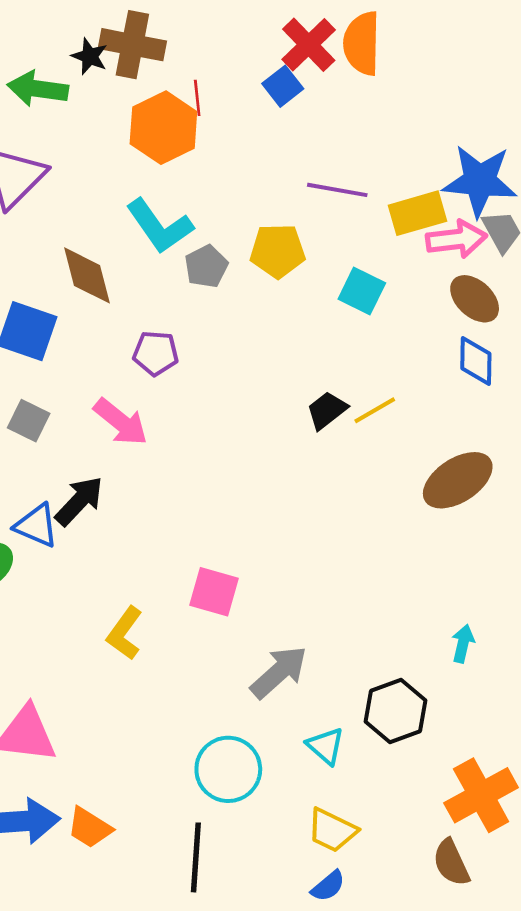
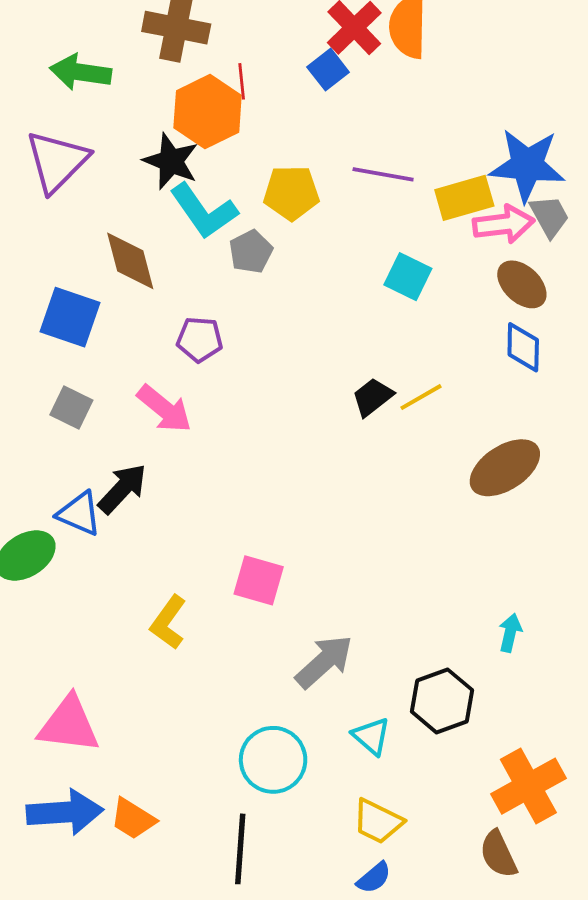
black star: (90, 56) -> (171, 161), moved, size x1.5
yellow pentagon: (278, 251) -> (291, 193), moved

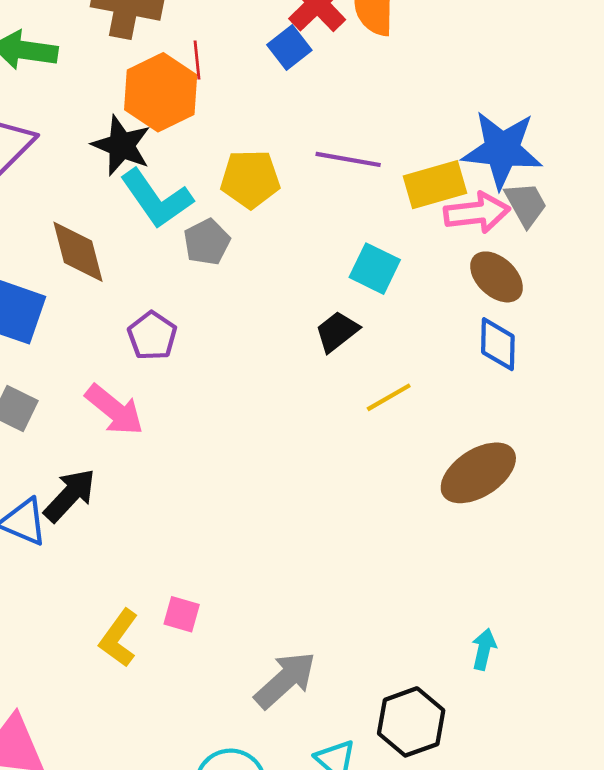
purple pentagon: (200, 339) -> (152, 336), turned 30
black trapezoid: (373, 397) -> (337, 332), moved
pink square: (259, 580) -> (182, 614), moved, size x0.7

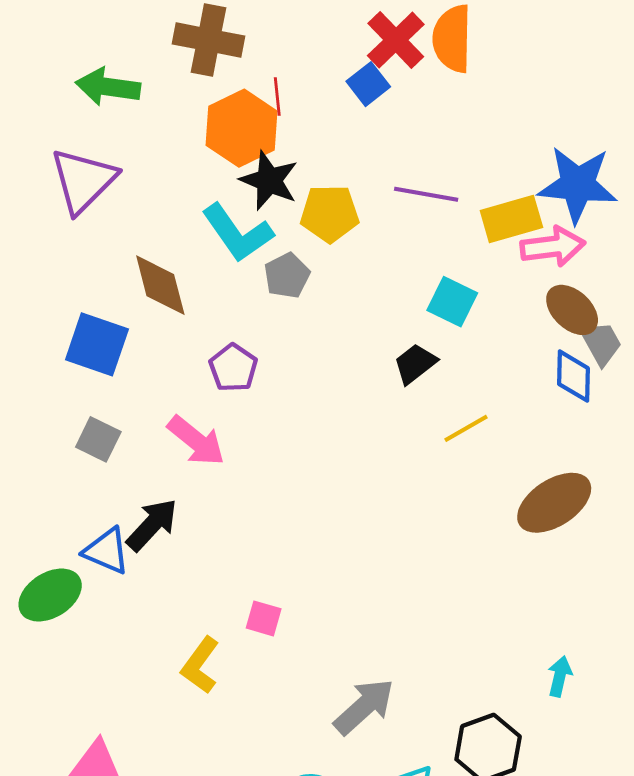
black star: (121, 145) -> (269, 180), moved
gray trapezoid: (526, 204) -> (601, 343), moved
pink square: (182, 614) -> (264, 618), moved

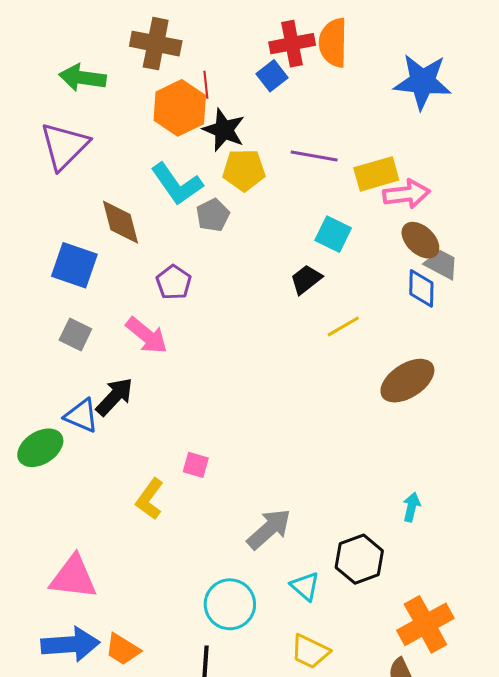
red cross: (396, 40) -> (292, 44), turned 33
black star: (269, 180) -> (224, 130), moved
blue star: (578, 185) -> (422, 82), moved
gray trapezoid: (601, 343) -> (442, 264), turned -33

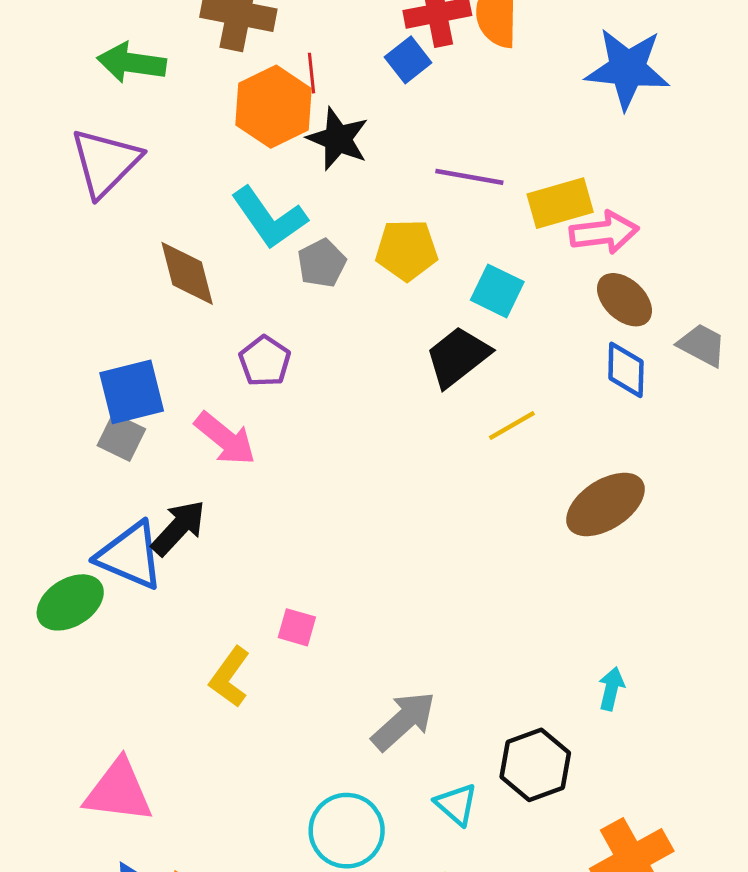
yellow pentagon: (244, 170) -> (407, 250), moved
gray trapezoid: (442, 264) -> (702, 345), moved
blue square: (74, 265) -> (132, 392), moved, turned -33
black trapezoid: (306, 279) -> (458, 357), size x1.4
blue triangle: (81, 416) -> (130, 556), size x1.4

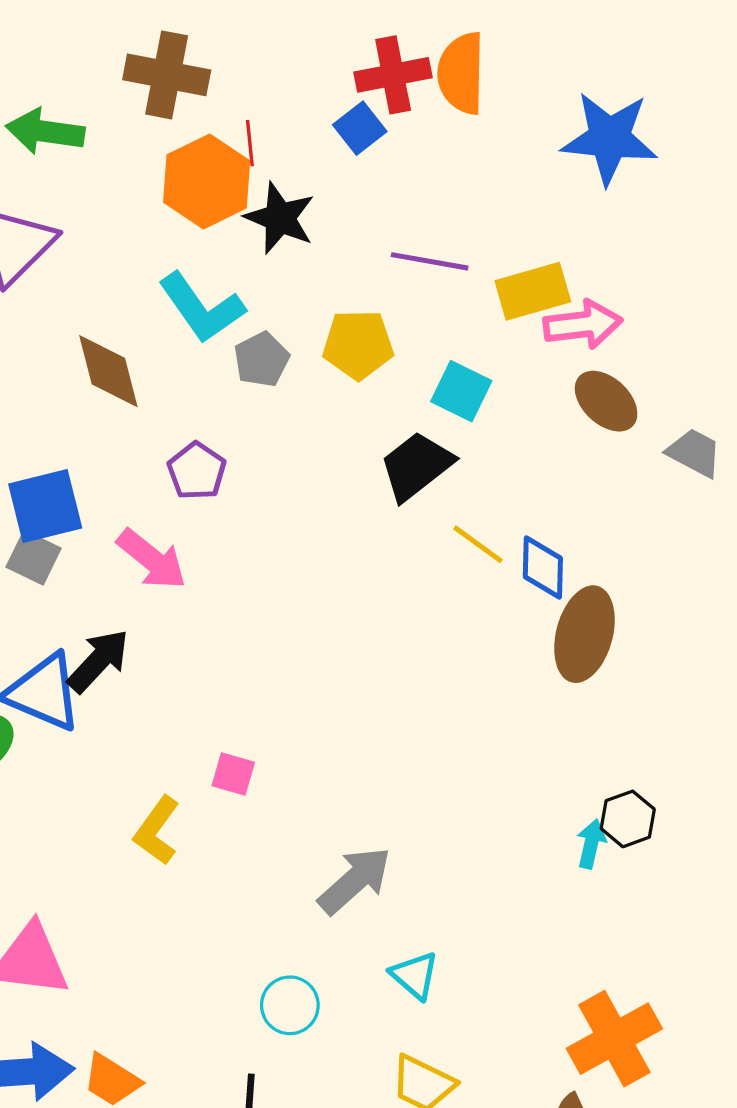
blue diamond: (626, 370) -> (543, 568), moved
yellow line: (512, 425) -> (478, 544), turned 66
brown ellipse: (605, 504) -> (584, 634), turned -42
black hexagon: (535, 765) -> (628, 819), moved, size x0.7
cyan circle: (347, 831) -> (290, 1005), size x0.7

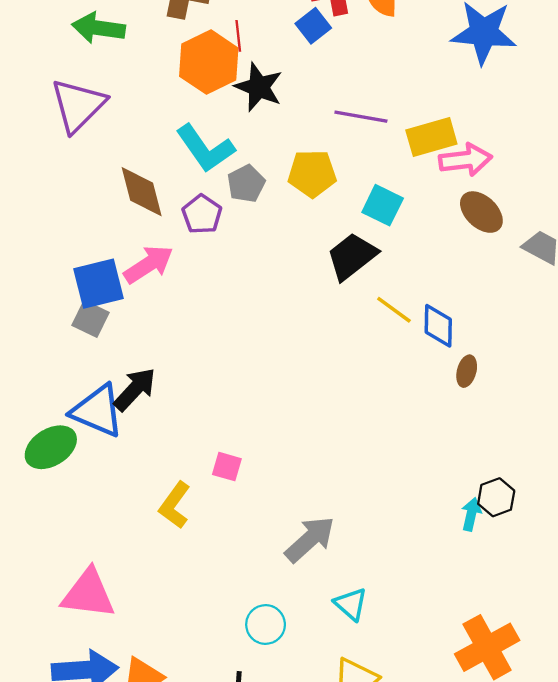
purple pentagon: (197, 471) -> (202, 214), moved
pink arrow: (152, 559) -> (148, 264), moved, turned -72
brown ellipse: (584, 634) -> (467, 371), size x0.5

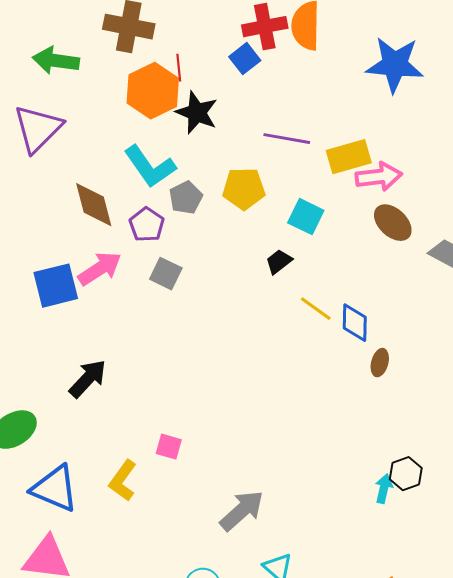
black trapezoid: (352, 256) -> (279, 262), size x0.6
gray square: (91, 319) -> (166, 274), moved
blue triangle: (97, 411) -> (55, 489), moved

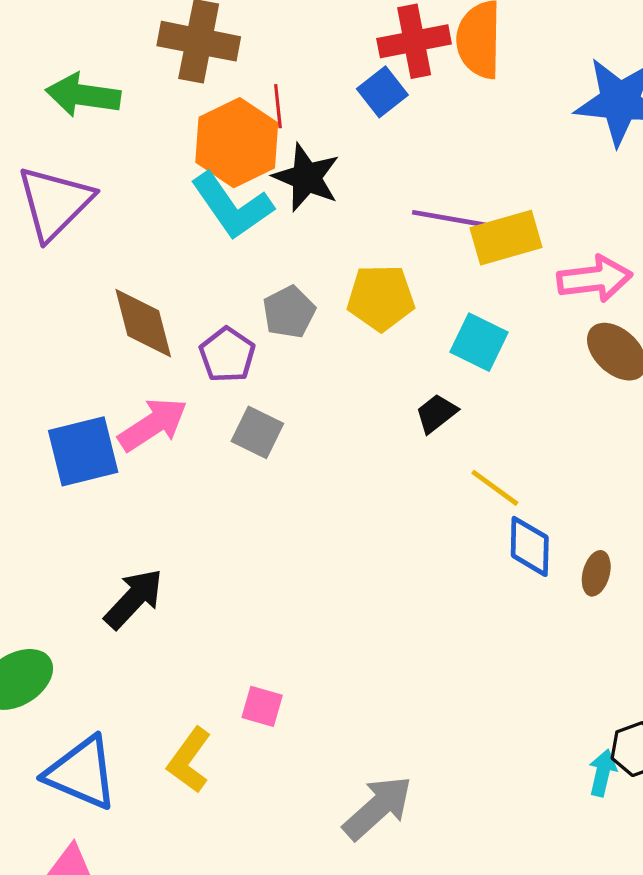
yellow rectangle: (349, 157) -> (506, 238), moved
cyan L-shape: (150, 167) -> (232, 206), moved
blue diamond: (355, 323) -> (530, 546), moved

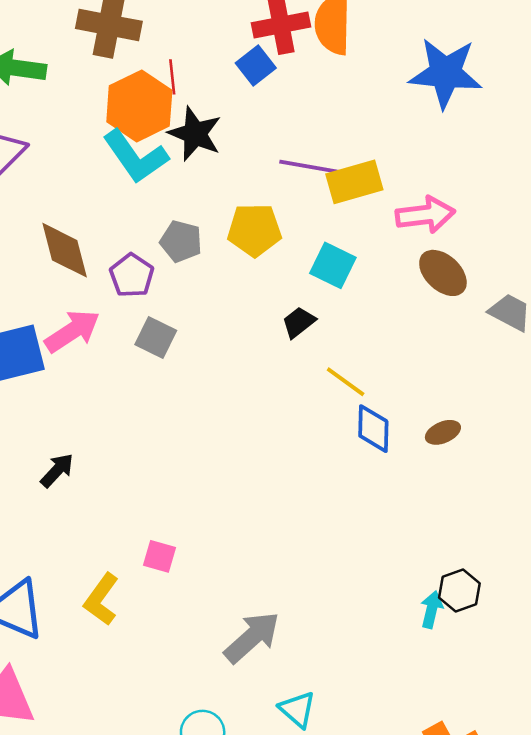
gray pentagon: (289, 312) -> (181, 241), turned -30
brown ellipse: (596, 573) -> (443, 432), moved, turned 52
black arrow: (134, 599) -> (57, 470), size x0.7

